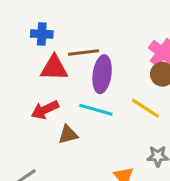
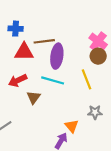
yellow line: (145, 108) -> (86, 79), turned 36
brown triangle: (68, 135) -> (34, 97), turned -40

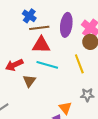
blue cross: (16, 29) -> (29, 16), moved, turned 32
red triangle: (24, 52) -> (41, 45), moved
purple ellipse: (57, 56) -> (66, 25), moved

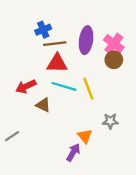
blue cross: (29, 16) -> (43, 30), turned 32
yellow line: (79, 64) -> (88, 89), moved
brown triangle: (29, 81) -> (43, 105), turned -40

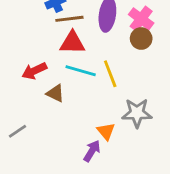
gray star: (110, 121) -> (137, 113), size x1.5

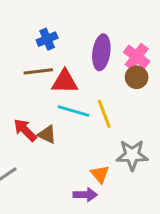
brown line: (69, 19) -> (38, 71), moved
red arrow: (34, 71) -> (25, 130), moved, turned 70
purple arrow: (92, 151) -> (85, 195), turned 60

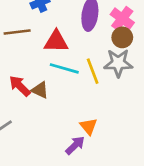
brown line: (38, 71) -> (17, 32), moved
gray star: (132, 155) -> (118, 63), moved
purple arrow: (85, 195) -> (75, 145), turned -45

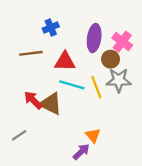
brown circle: (122, 37) -> (111, 59), moved
brown triangle: (40, 90) -> (51, 104), size x1.5

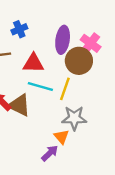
brown circle: (111, 59) -> (79, 61), size x1.5
gray star: (119, 80) -> (74, 118), moved
yellow line: (96, 87) -> (65, 89), turned 40

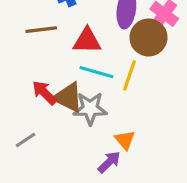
gray star: (74, 118) -> (90, 108), moved

